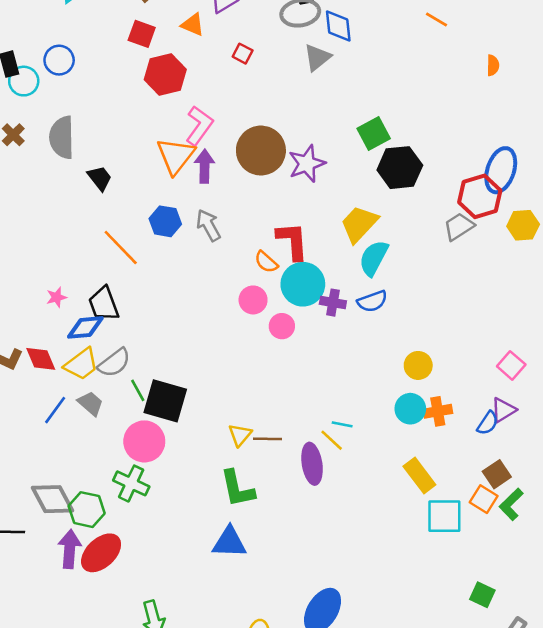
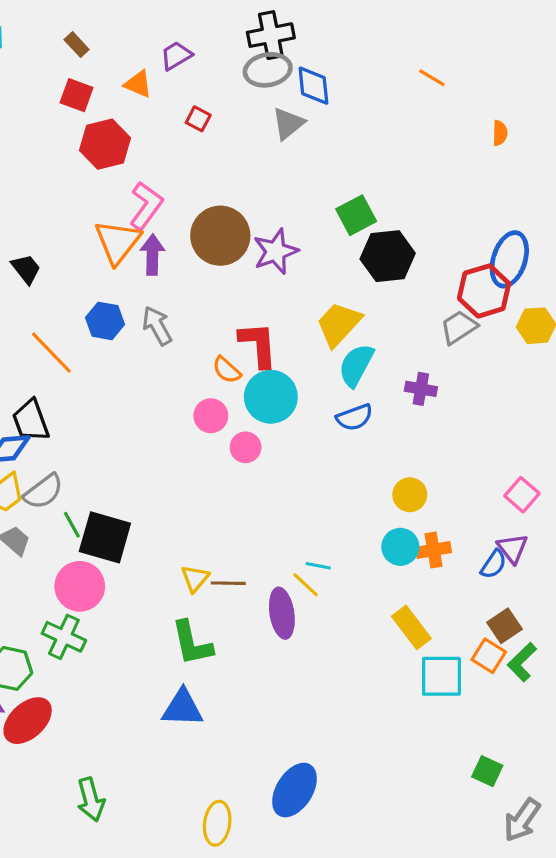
purple cross: (333, 303) -> (421, 389), moved
purple triangle: (503, 410) -> (512, 548), turned -36

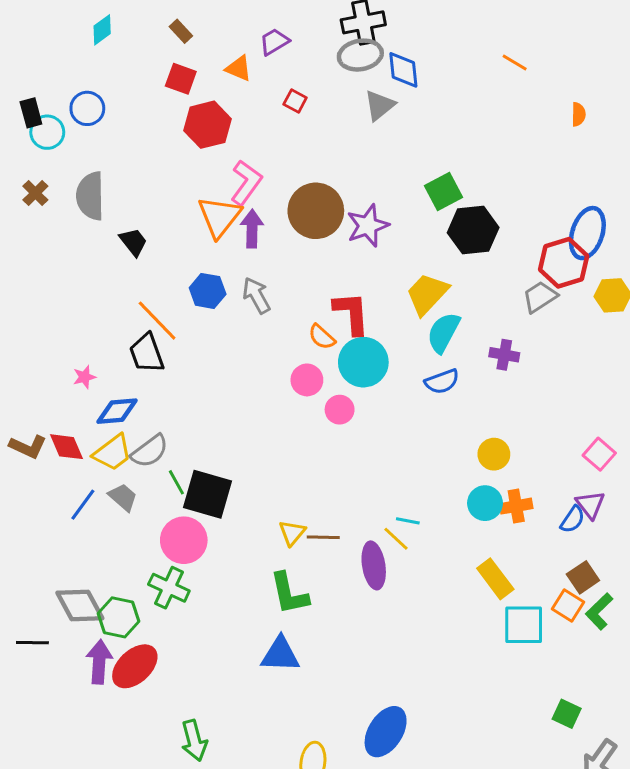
black trapezoid: (31, 420) -> (147, 353), moved

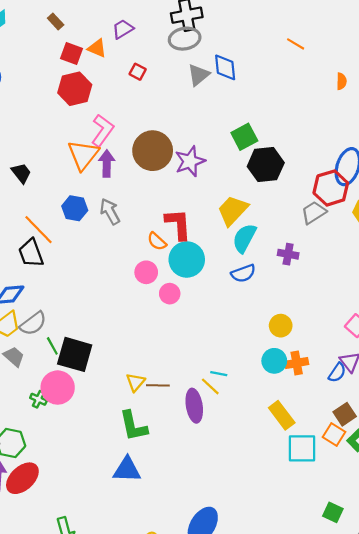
blue diamond: (403, 70) -> (225, 67), moved
red square: (181, 79) -> (72, 54), moved
green cross: (169, 588) -> (38, 399), moved, size x0.6

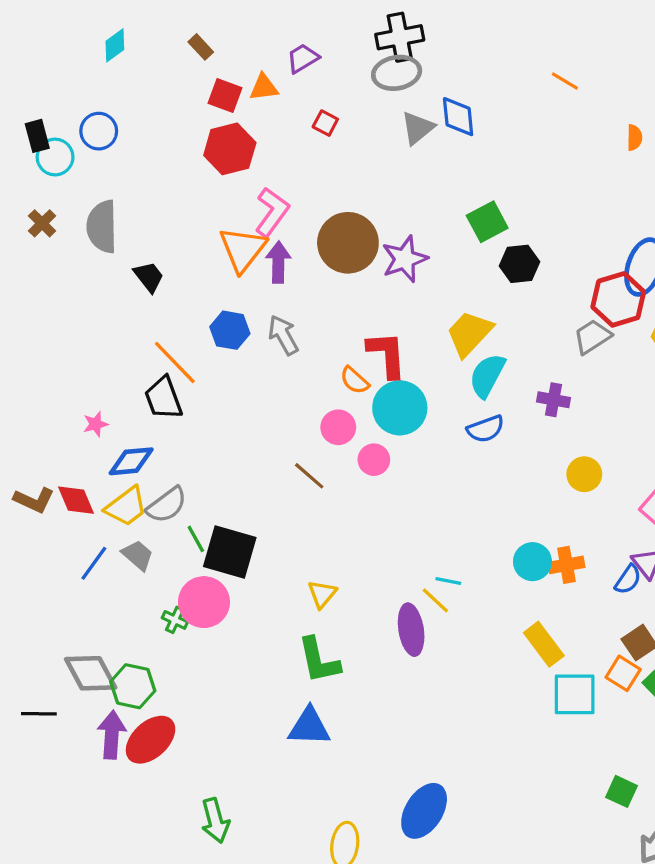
orange triangle: (97, 48) -> (264, 87), turned -30
black hexagon: (266, 165) -> (520, 264), size x0.7
yellow circle: (281, 326) -> (584, 474), moved
brown line: (158, 385) -> (309, 476), moved, turned 40

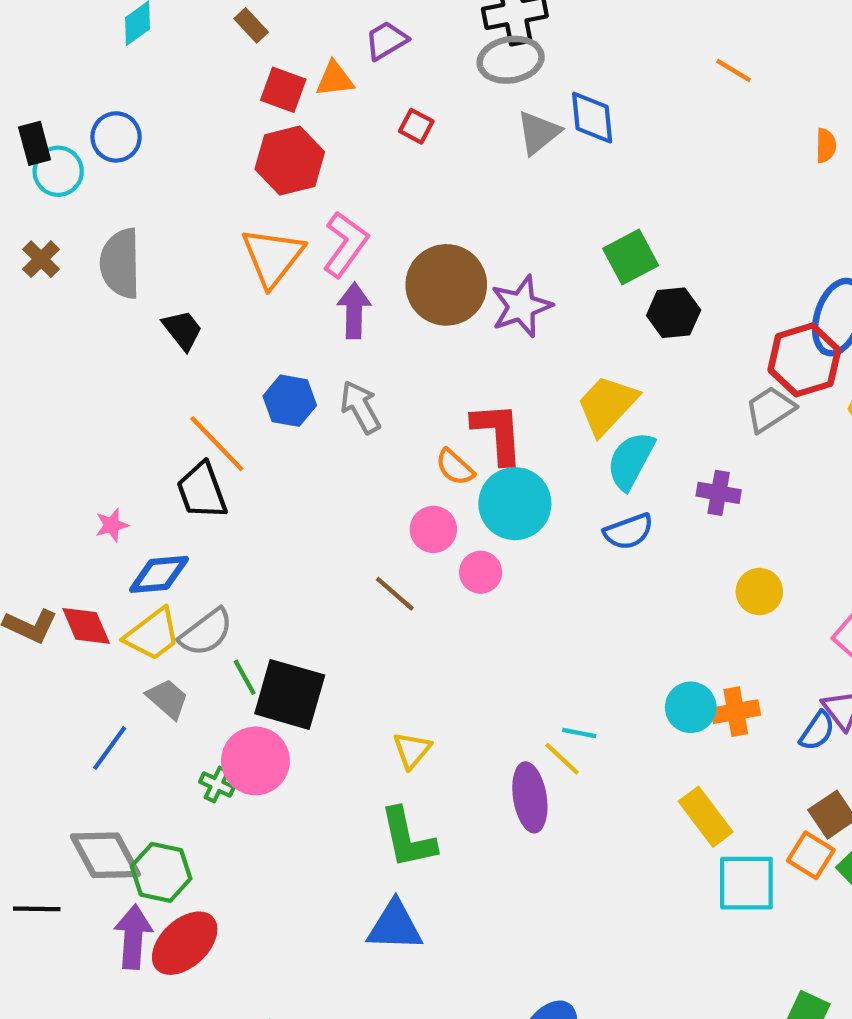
orange triangle: (243, 249) -> (273, 257), moved
blue line: (94, 563) -> (110, 748), moved

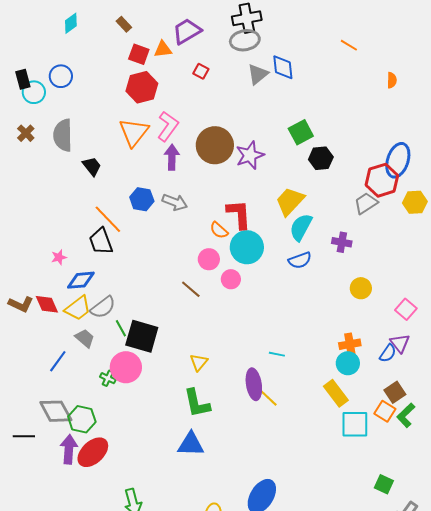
purple trapezoid: (386, 40) -> (187, 31), size x1.4
gray arrow: (360, 407) -> (175, 202), turned 140
cyan circle: (691, 707) -> (348, 363), moved
yellow line: (562, 759) -> (269, 398), moved

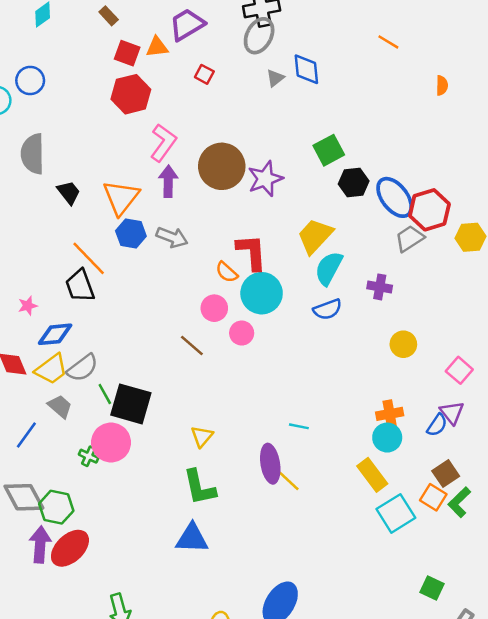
gray ellipse: (245, 40) -> (259, 36), turned -52
gray triangle: (258, 74) -> (275, 78), size x0.7
orange triangle: (134, 132) -> (121, 197), moved
blue ellipse: (398, 160) -> (395, 197), moved, turned -56
cyan square: (355, 424) -> (396, 513), turned -32

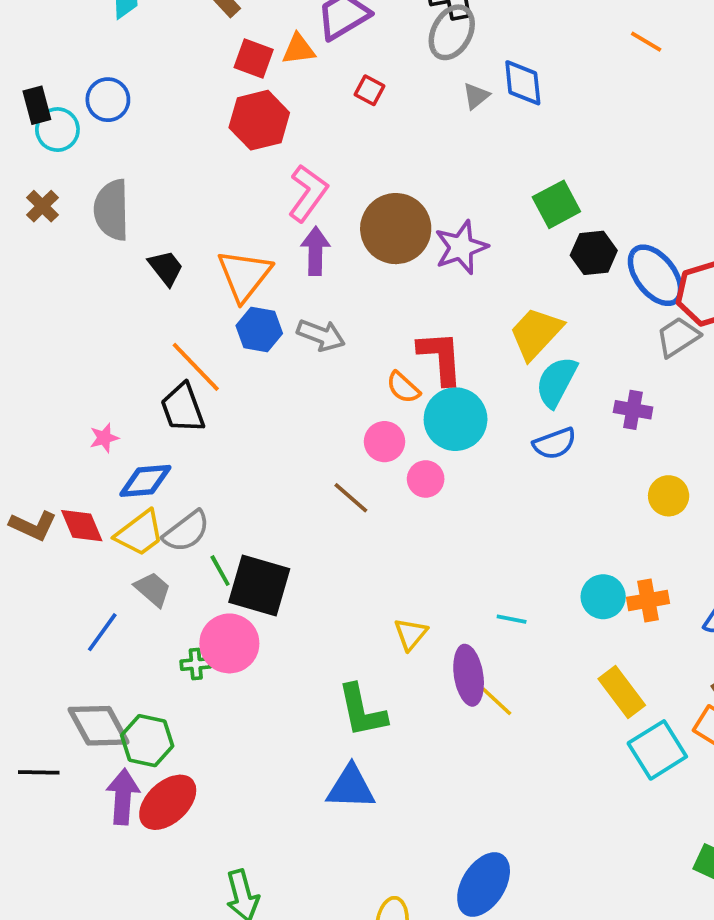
yellow triangle: (202, 436) -> (411, 634), moved
cyan circle: (387, 438) -> (603, 597), moved
green cross: (89, 456) -> (196, 664), turned -30

